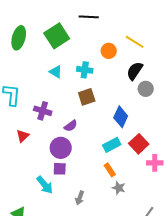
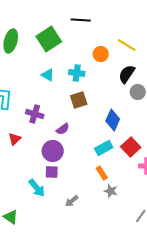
gray arrow: (80, 198) -> (72, 201), turned 32

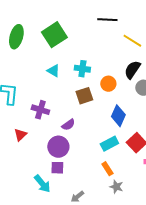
black line: (81, 20) -> (107, 20), moved
orange circle: (101, 54) -> (108, 84), moved

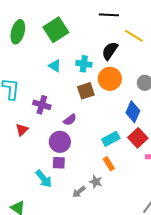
black semicircle: (132, 70) -> (110, 51), moved
orange circle: (108, 84) -> (110, 79), size x1.5
blue diamond: (118, 116) -> (133, 112), moved
gray star: (116, 187) -> (96, 182), moved

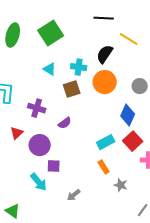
brown square: (86, 91) -> (72, 89), moved
purple circle: (60, 142) -> (40, 145), moved
gray star: (96, 182) -> (121, 185), moved

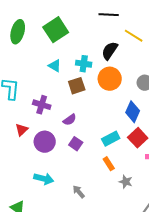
purple square: (54, 166) -> (76, 144), moved, turned 32
cyan arrow: (39, 182) -> (44, 179), turned -36
gray arrow: (74, 195) -> (79, 192), turned 88

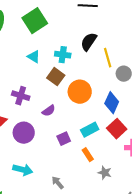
yellow line: (134, 36) -> (108, 58), moved, turned 42
orange circle: (110, 79) -> (80, 92), moved
brown square: (77, 86) -> (56, 77), turned -36
purple square: (76, 144) -> (64, 139), moved, turned 32

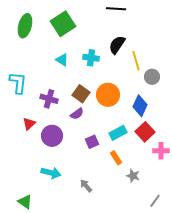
brown square: (56, 77) -> (81, 94), moved

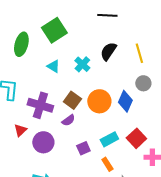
green ellipse: (25, 26) -> (21, 44), moved
cyan cross: (91, 58) -> (82, 64), turned 35
yellow line: (136, 61) -> (139, 53), moved
purple cross: (49, 99) -> (40, 105), size x1.4
blue diamond: (140, 106) -> (125, 101), moved

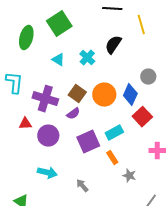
yellow line: (139, 53) -> (141, 25), moved
red triangle: (20, 130) -> (25, 124), turned 40
red square: (136, 138) -> (142, 117), moved
purple square: (83, 148) -> (88, 142), size x1.6

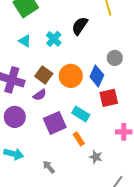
red square: (142, 117) -> (109, 98), turned 30
cyan rectangle: (114, 133) -> (81, 114), turned 60

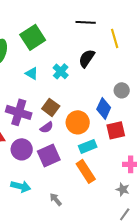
orange circle: (71, 76) -> (78, 122), moved
cyan rectangle: (81, 114) -> (88, 146), turned -54
purple square: (55, 123) -> (49, 155), moved
orange rectangle: (79, 139) -> (86, 171), size x1.6
gray star: (96, 157) -> (123, 189), moved

